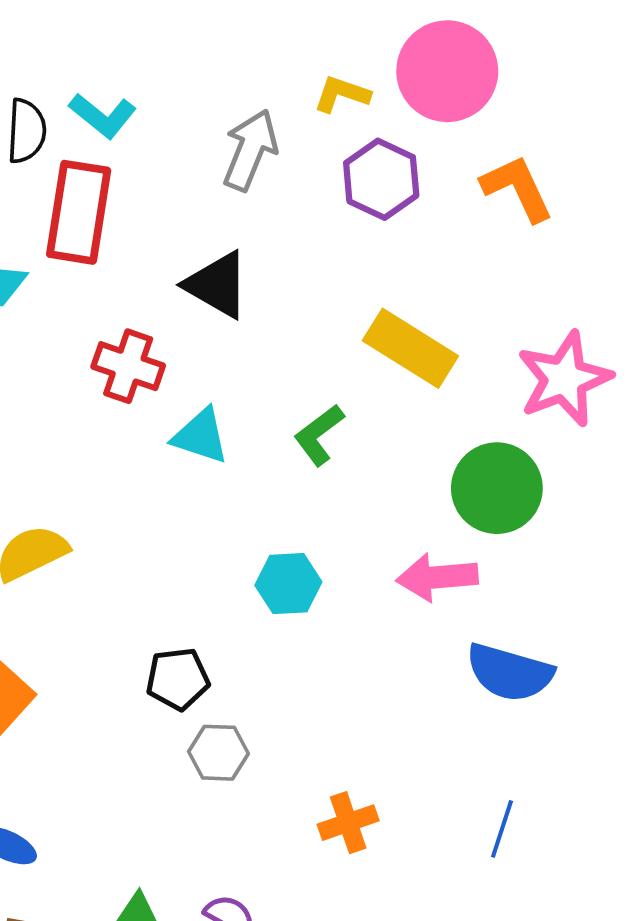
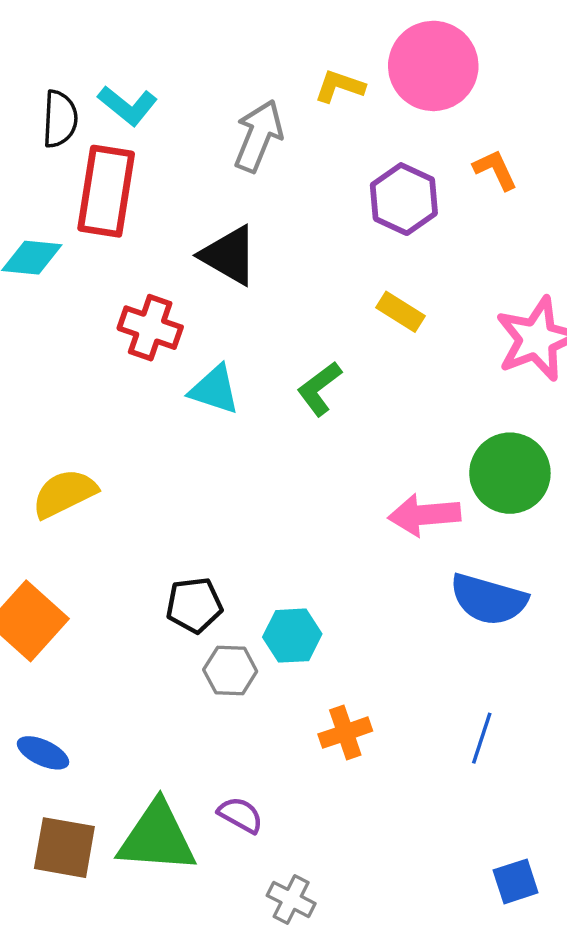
purple hexagon: (381, 179) -> (404, 199), moved
orange L-shape: (517, 188) -> (495, 170), size x0.7
yellow rectangle: (410, 348) -> (401, 312), size x0.6
green circle: (497, 488) -> (510, 473), moved
cyan hexagon: (288, 584) -> (292, 636), moved

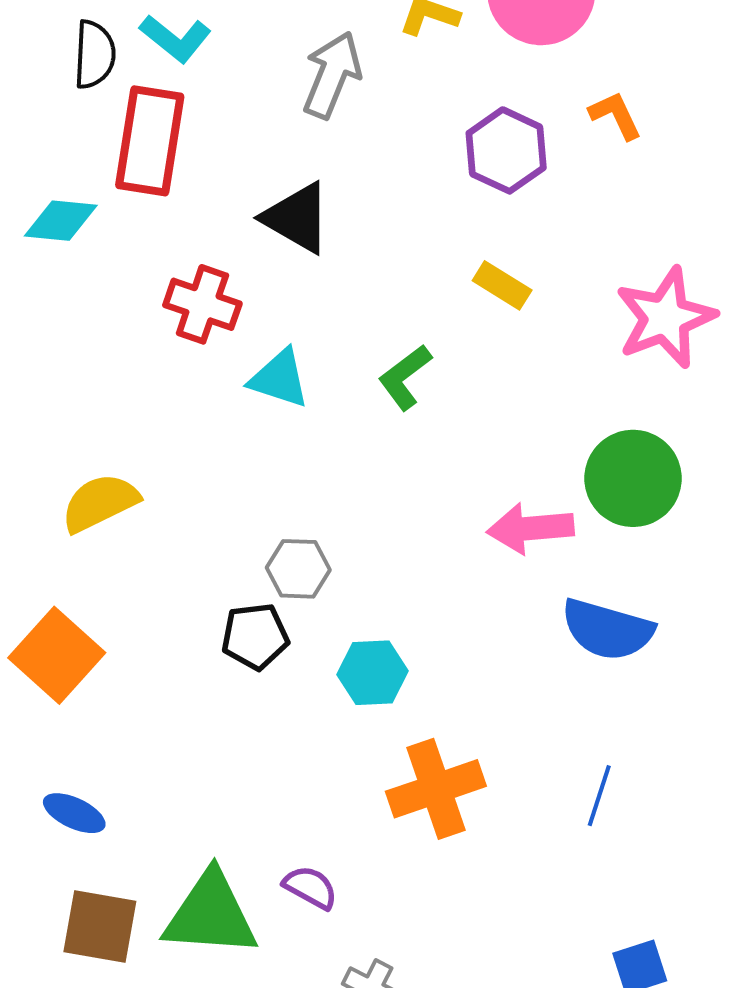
gray hexagon: (230, 671) -> (298, 569), moved
orange cross: (345, 733) -> (436, 789), size x1.5

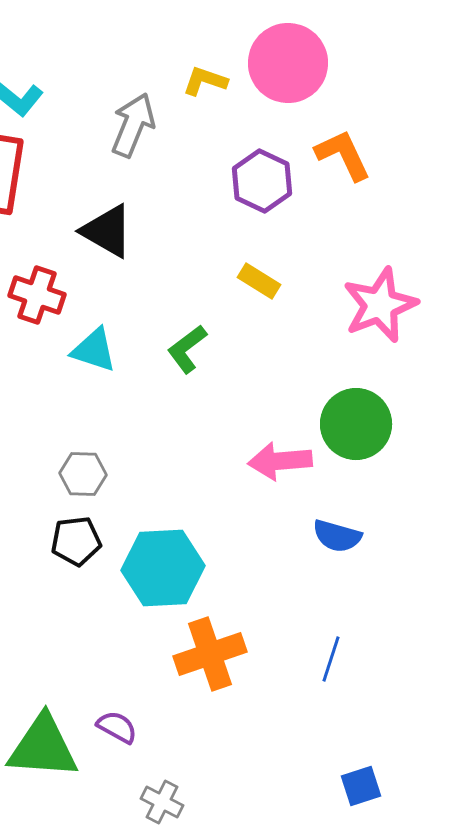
orange L-shape: (615, 115) -> (343, 155), size x1.4
gray hexagon: (298, 569) -> (83, 474), moved
blue semicircle: (607, 630) -> (337, 536), size x0.7
cyan hexagon: (373, 673) -> (163, 568), size x1.6

